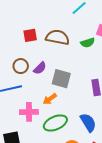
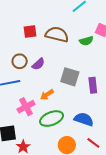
gray square: (61, 79) -> (70, 77), moved
pink cross: (29, 112) -> (26, 107), turned -30
blue semicircle: (88, 122) -> (84, 119), turned -42

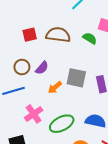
green semicircle: (86, 41) -> (90, 38), turned -128
orange arrow: (47, 95) -> (55, 87), moved

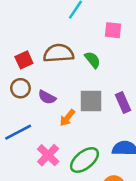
green semicircle: (90, 38) -> (93, 60), moved, turned 32
brown circle: (22, 67) -> (20, 88), moved
purple semicircle: (42, 68) -> (47, 97), turned 88

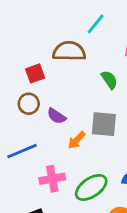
brown semicircle: (59, 53) -> (69, 51), moved
pink cross: (48, 155) -> (52, 179), turned 30

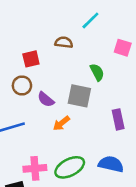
brown semicircle: (69, 51) -> (64, 42), size x0.6
gray square: (104, 124) -> (79, 96), moved
pink cross: (52, 179) -> (35, 168), moved

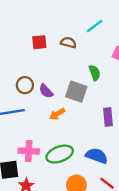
red square: (31, 59) -> (39, 42), moved
brown circle: (22, 85) -> (25, 85), moved

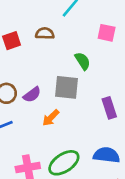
purple semicircle: (46, 91) -> (32, 95), turned -70

